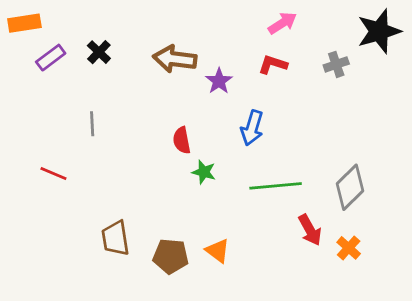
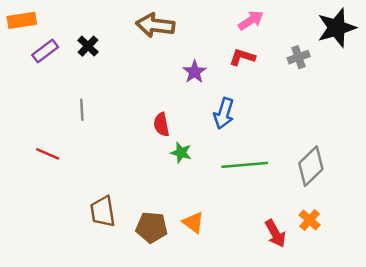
brown arrow: (175, 59) -> (155, 25), moved
red arrow: (310, 230) -> (275, 233), moved

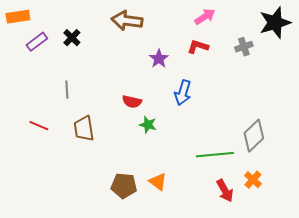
red semicircle: (161, 124) -> (132, 102), turned -66
green line: (245, 165) -> (215, 155), moved
brown trapezoid: (103, 211) -> (84, 129), moved

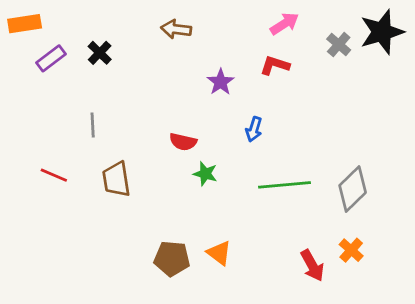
brown arrow: (127, 21) -> (176, 29), size x0.7
gray cross: (244, 47) -> (339, 44), moved, turned -30
blue arrow: (183, 93) -> (254, 129), size x0.7
green line: (215, 155) -> (284, 185), moved

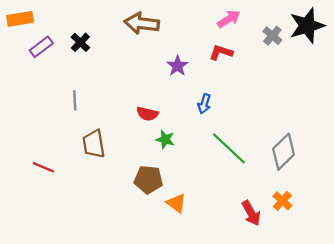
brown arrow: (176, 29) -> (142, 23), size x1.4
red line: (54, 175) -> (44, 167), moved
green line: (284, 185) -> (229, 148), turned 48
brown pentagon: (172, 259) -> (148, 180), moved

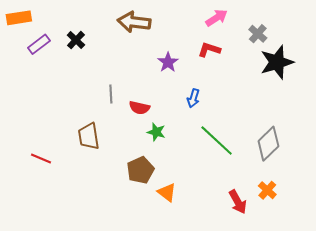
black star: (307, 26) -> (277, 62), moved
gray line: (75, 100) -> (111, 94), moved
brown pentagon: (148, 180) -> (140, 170), turned -30

